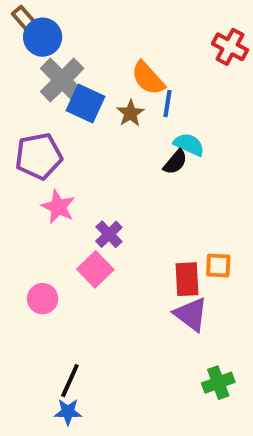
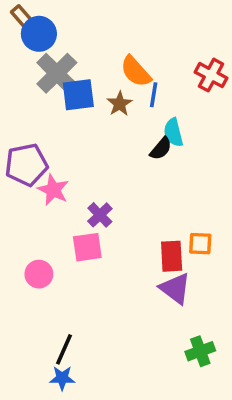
red cross: (230, 47) -> (211, 75), moved
blue square: (86, 103) -> (78, 95), turned -32
cyan semicircle: (189, 144) -> (173, 132), turned -128
purple pentagon: (39, 156) -> (26, 165), moved
pink square: (95, 269) -> (87, 247), turned 36

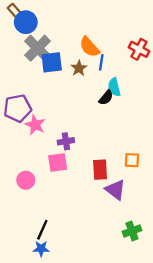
purple cross: (100, 215) -> (66, 141), turned 35
red rectangle: (172, 256) -> (100, 170), moved

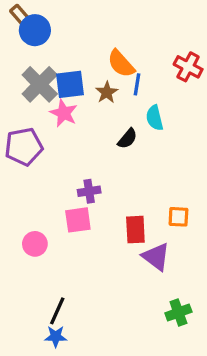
gray cross: (38, 48) -> (40, 84), moved
black semicircle: (106, 98) -> (127, 139), moved
pink star: (35, 125) -> (64, 113), moved

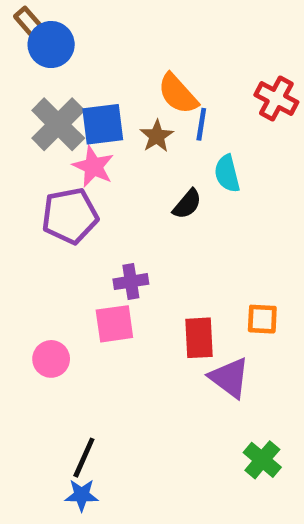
purple pentagon: (24, 147) -> (70, 216), moved
green cross: (178, 312) -> (262, 460), turned -30

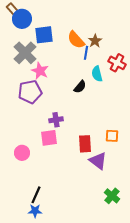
red cross: (276, 98) -> (117, 63), moved
blue square: (103, 124) -> (44, 35), moved
brown star: (157, 136) -> (95, 41), moved

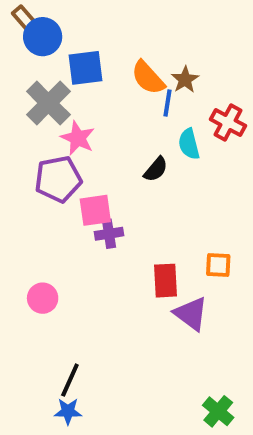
pink square: (49, 138) -> (95, 210), moved
green cross: (112, 196) -> (218, 411), moved

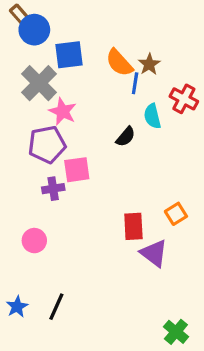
purple cross: (109, 234) -> (53, 189), moved
orange square: (218, 265) -> (176, 214), turned -35
blue star: (68, 411) -> (17, 307), moved, turned -30

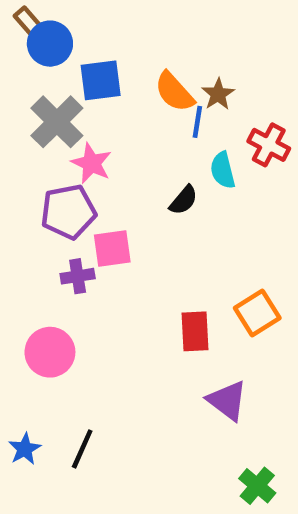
orange square: (176, 214) -> (257, 313), size x1.4
pink circle: (34, 241) -> (50, 352), size x1.4
purple triangle: (154, 253) -> (227, 401), moved

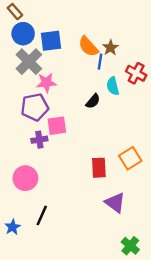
blue circle: (50, 44) -> (23, 34), moved
pink star: (91, 163) -> (46, 83), turned -30
black line: (82, 449) -> (42, 215), moved

